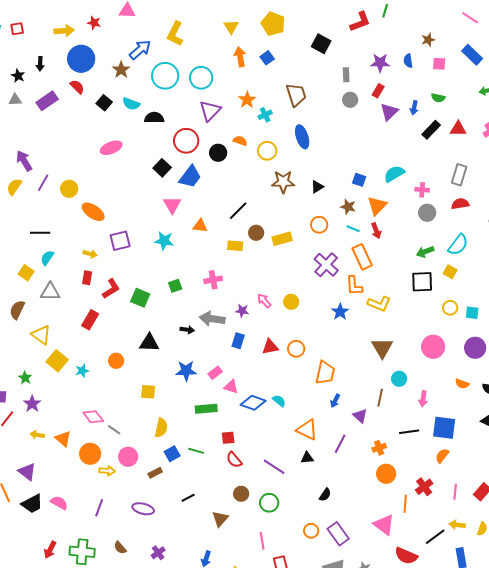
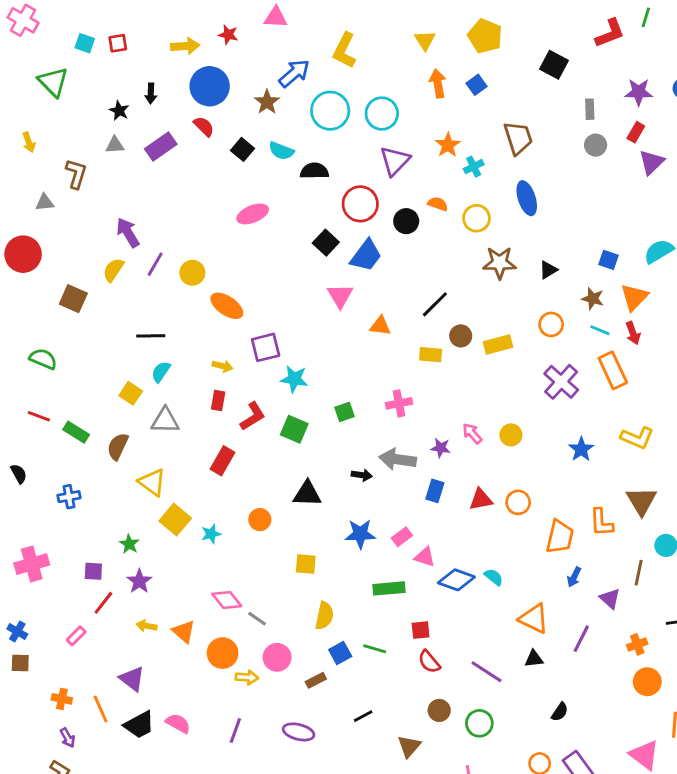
cyan star: (164, 241) -> (294, 379), moved
orange L-shape: (354, 286) -> (601, 522), moved

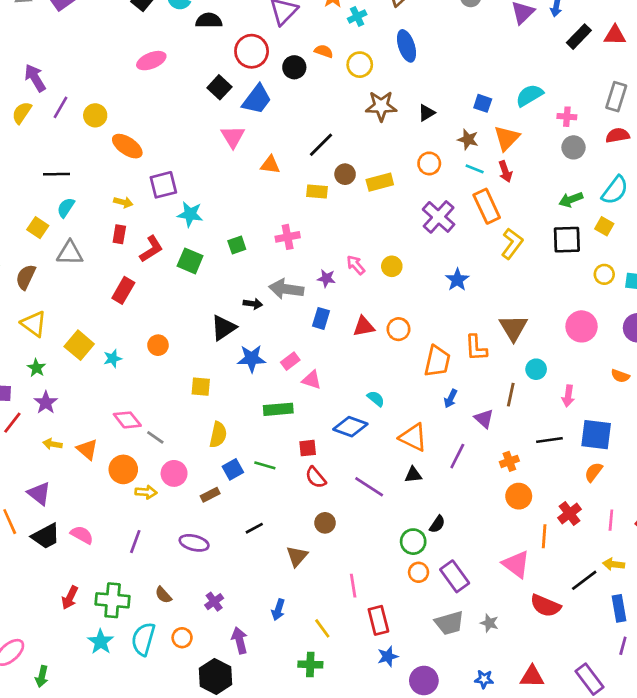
yellow L-shape: (637, 438) -> (512, 244), moved, turned -76
yellow triangle: (152, 482) -> (34, 324), moved
black triangle: (307, 494) -> (223, 328), moved, turned -36
blue diamond: (456, 580) -> (350, 427), moved
green circle: (479, 723) -> (413, 542), moved

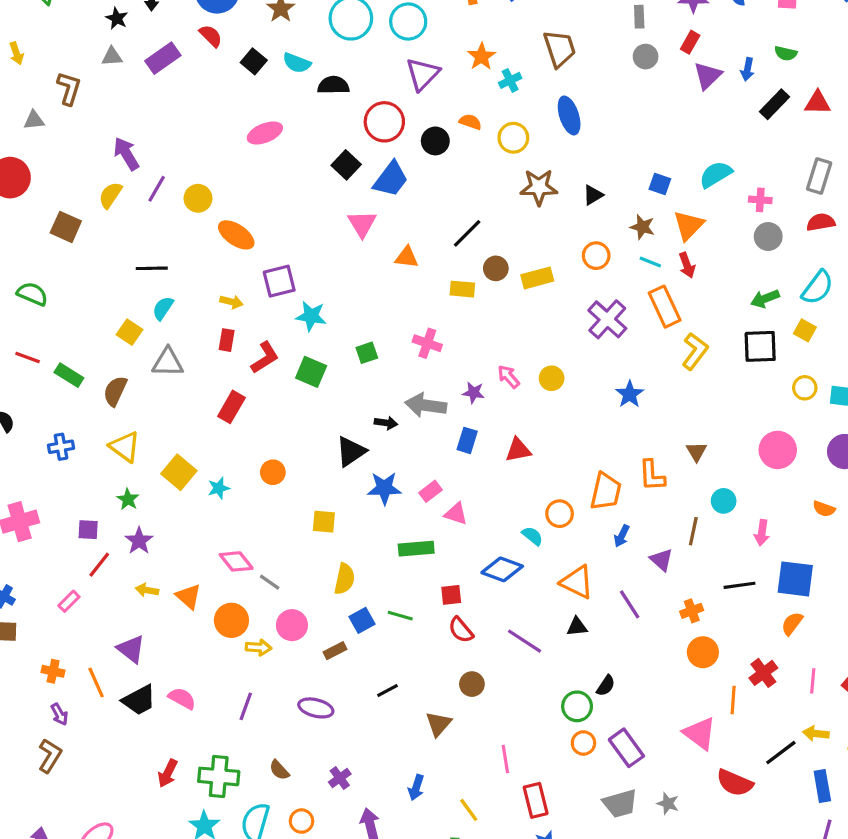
pink cross: (288, 237) -> (427, 343), turned 30
brown triangle: (513, 328) -> (696, 452), size x0.6
orange circle: (398, 329) -> (560, 514), moved
purple line: (457, 456) -> (630, 604), turned -60

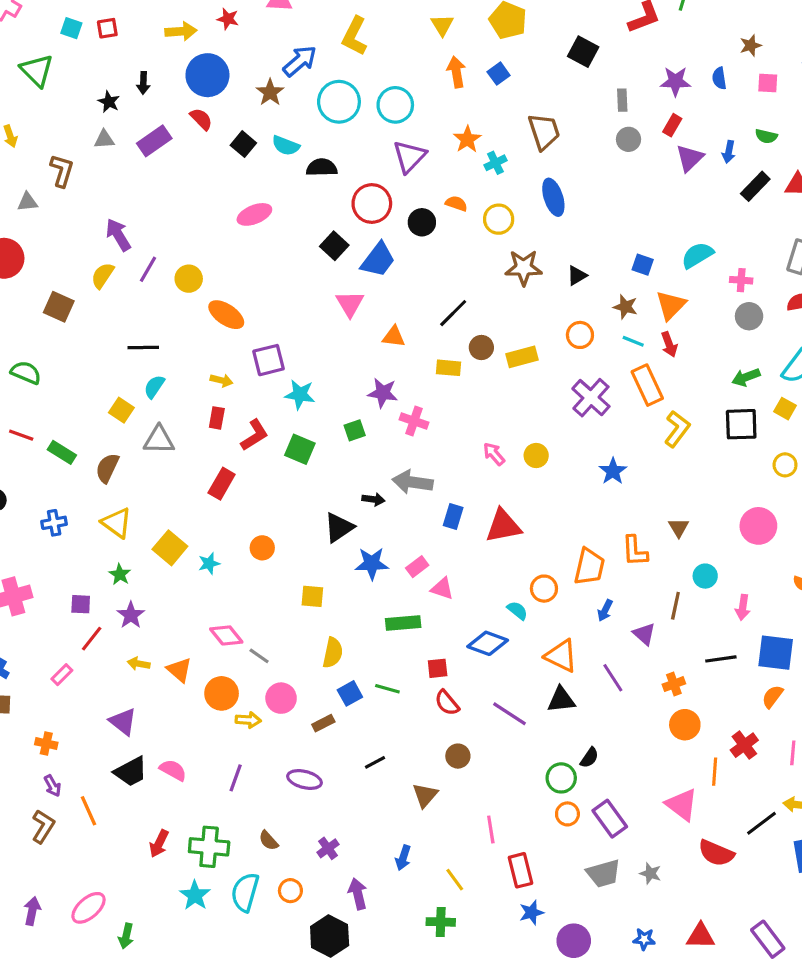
purple star: (474, 393) -> (383, 393), moved, size x1.4
red triangle: (518, 450) -> (503, 526), size x1.4
black triangle: (577, 627) -> (561, 700), size x1.4
orange line: (96, 682) -> (89, 811), moved

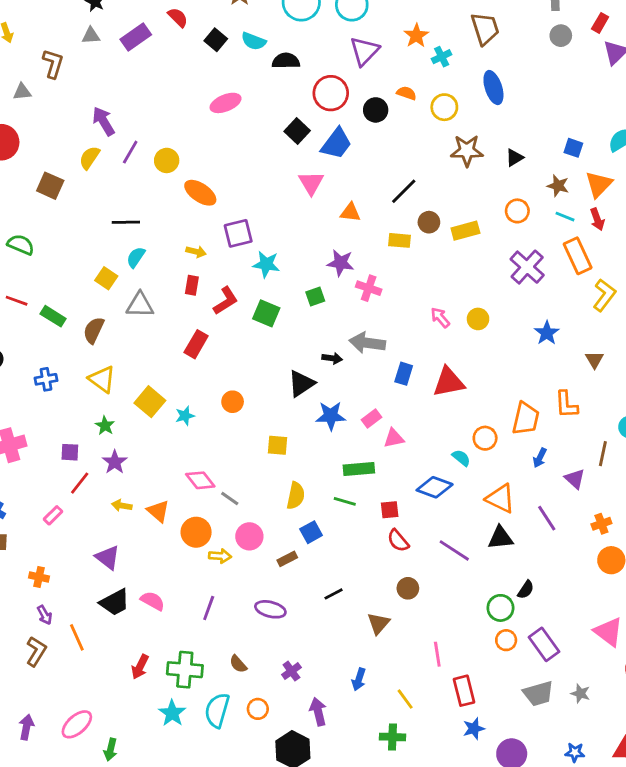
brown triangle: (679, 527) -> (594, 360), moved
pink triangle: (442, 589) -> (394, 438), turned -30
green line: (387, 689) -> (345, 501), moved

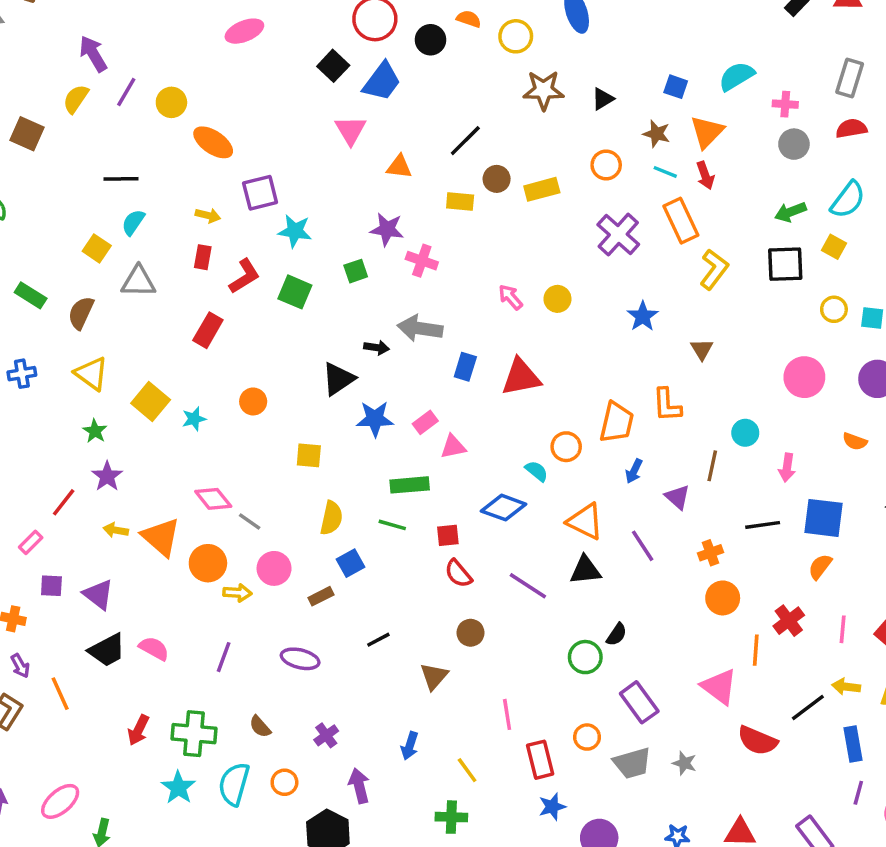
purple square: (70, 452) -> (51, 586), moved
orange triangle: (158, 511) -> (161, 537), size x1.4
orange circle: (506, 640) -> (587, 737), moved

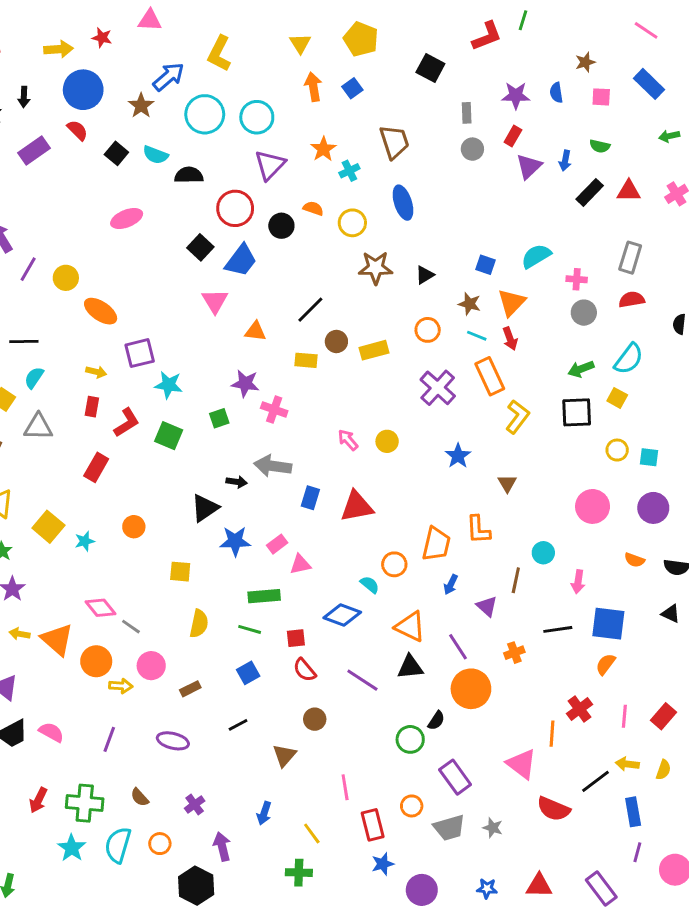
blue square: (351, 563) -> (248, 673), moved
orange circle: (723, 598) -> (471, 689), moved, size x1.4

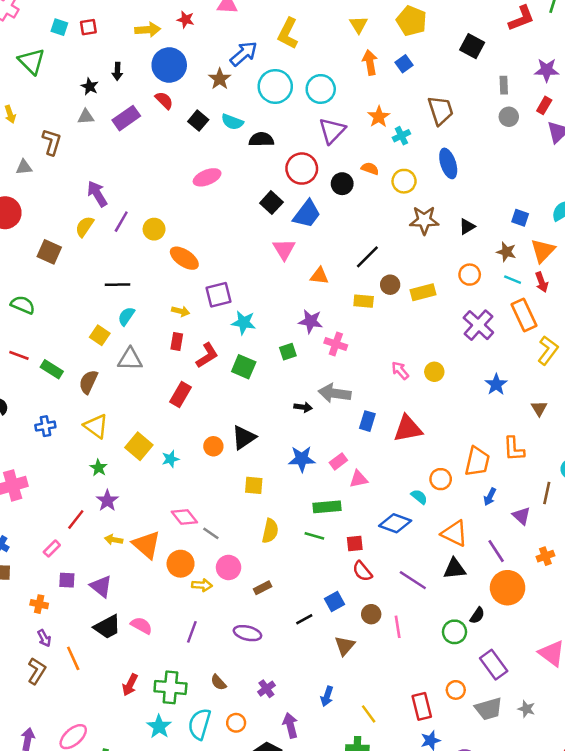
black triangle: (205, 508) -> (244, 437), moved
blue square: (248, 673) -> (335, 602), moved
pink line: (345, 787) -> (398, 627), moved

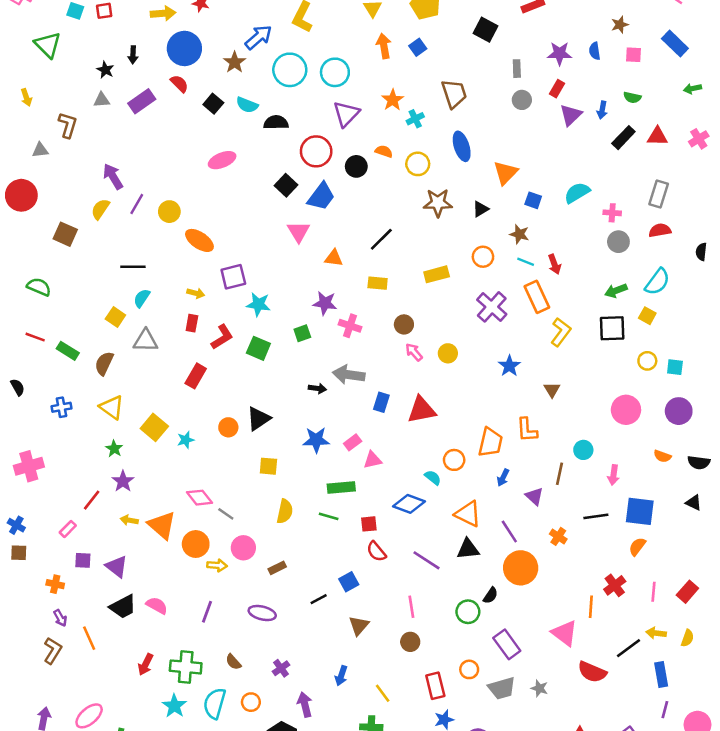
orange triangle: (543, 251) -> (506, 173), moved
brown circle: (390, 285) -> (404, 324), moved
orange cross: (545, 556) -> (558, 536), turned -36
brown circle: (371, 614) -> (410, 642), moved

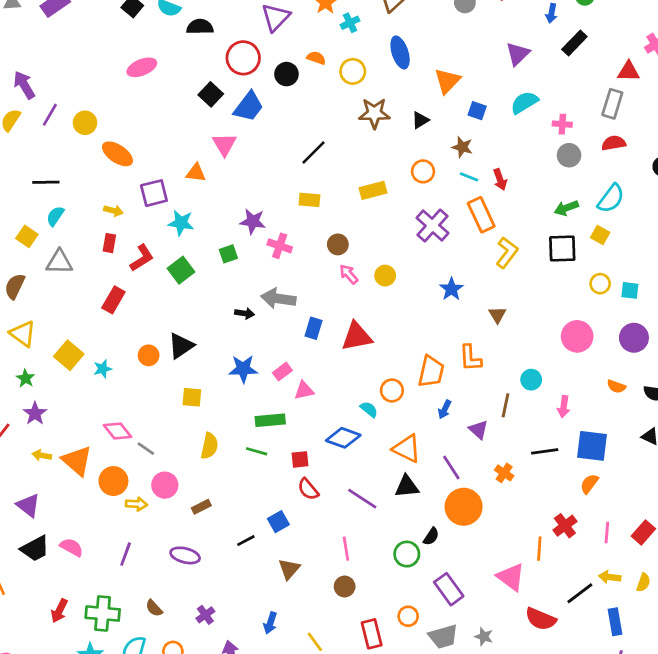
purple triangle: (571, 115) -> (518, 54), moved
red triangle: (657, 136) -> (629, 71), moved
orange triangle: (334, 258) -> (196, 173), moved
green square: (258, 348) -> (181, 270), turned 30

